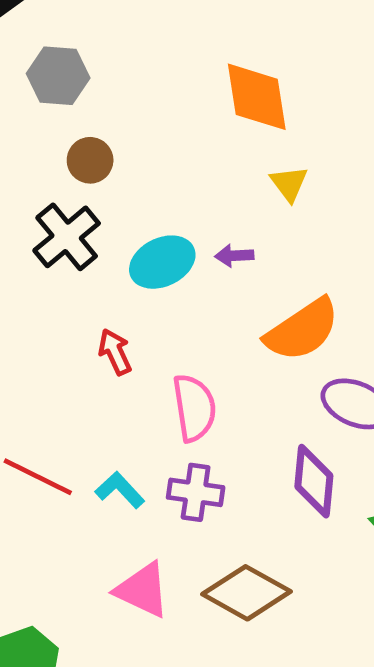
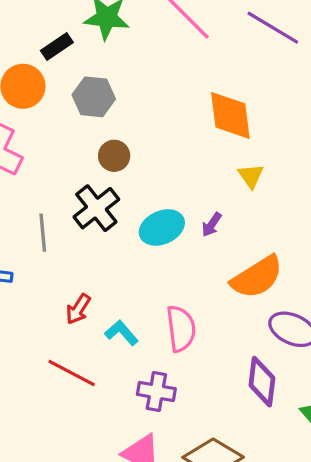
purple arrow: (234, 256) -> (212, 225), turned -55
red arrow: (115, 352) -> (78, 309), moved, turned -124
cyan L-shape: (120, 490) -> (122, 333), moved
purple cross: (196, 492) -> (156, 392), moved

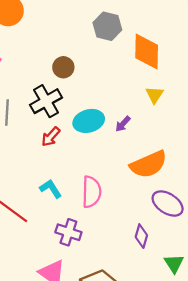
gray hexagon: (94, 97) -> (107, 26), moved
red arrow: (78, 309) -> (51, 137), moved
purple diamond: (262, 382) -> (141, 236), size x0.7

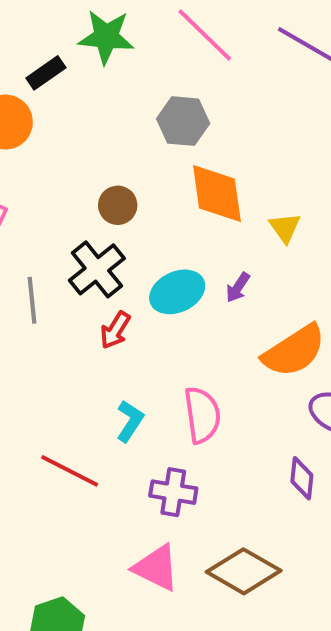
orange diamond: (147, 51) -> (217, 193), moved
cyan L-shape: (51, 189) -> (130, 421), turned 75

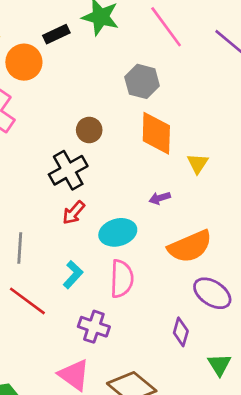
purple arrow: (238, 287) -> (160, 198), turned 30
cyan ellipse: (177, 292) -> (118, 232), moved
gray line: (32, 300) -> (20, 248), moved

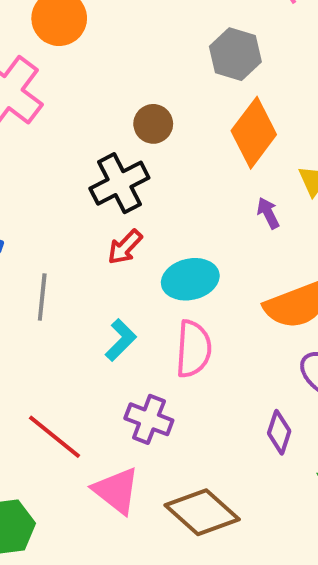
orange diamond: (156, 133) -> (254, 133), turned 33
purple arrow: (160, 198) -> (268, 213), moved, turned 78
red line: (27, 301) -> (54, 437), moved

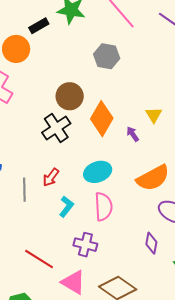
brown circle: (153, 124) -> (70, 96), size x1.4
orange diamond: (254, 133) -> (102, 119), moved
red arrow: (125, 247) -> (51, 177), moved

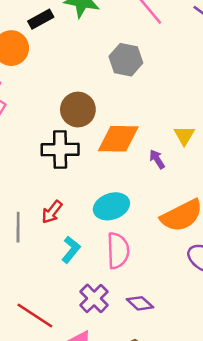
orange diamond: (102, 119) -> (118, 139), turned 60
black cross: (56, 128) -> (60, 149), turned 32
purple diamond: (151, 243) -> (140, 303), moved, turned -60
purple cross: (85, 245) -> (94, 298), turned 30

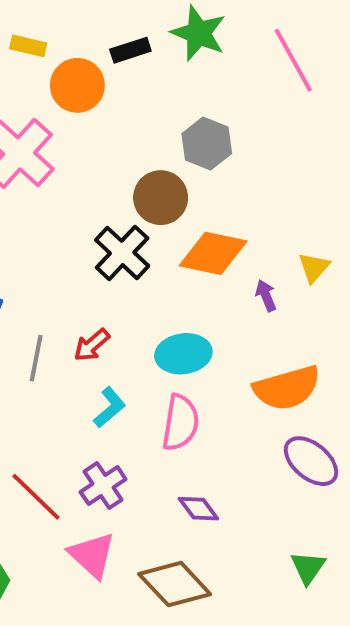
gray hexagon: (126, 60) -> (207, 144), moved
black cross: (60, 149) -> (122, 253), turned 33
purple cross: (94, 298) -> (103, 486), moved

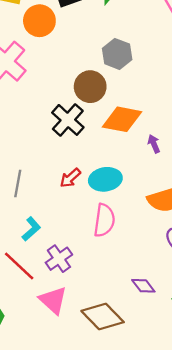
red arrow: (92, 345) -> (70, 178), moved
cyan L-shape: (110, 407) -> (31, 229), moved
purple diamond: (198, 509) -> (143, 286), moved

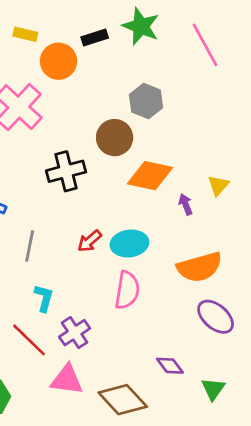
black cross: (68, 120) -> (66, 171), moved, turned 32
cyan L-shape: (31, 229) -> (44, 298), turned -35
pink triangle: (53, 300) -> (67, 380), turned -36

